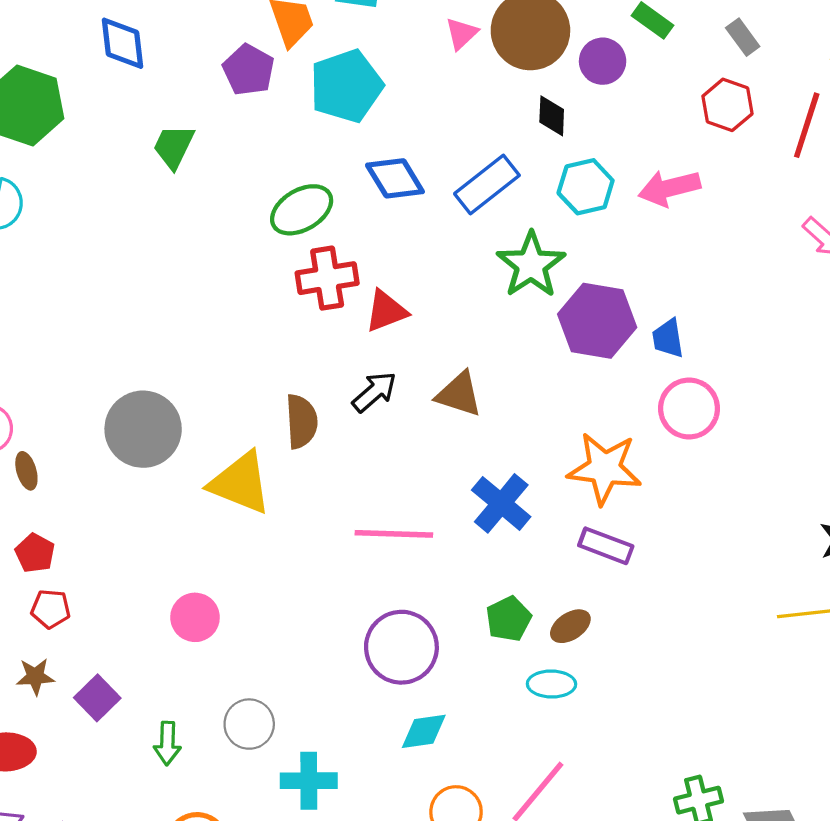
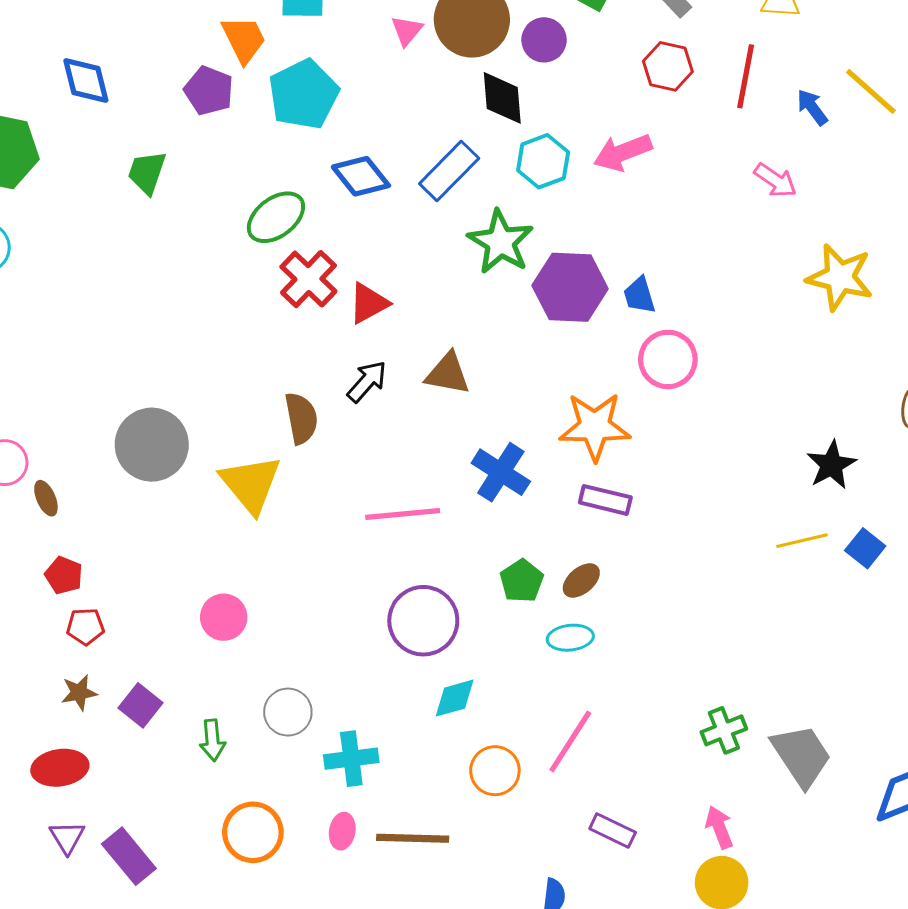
black diamond: (552, 116) -> (502, 98), size x1.4
red cross: (327, 278) -> (308, 279), turned -30
yellow triangle: (240, 483) -> (251, 484), turned 36

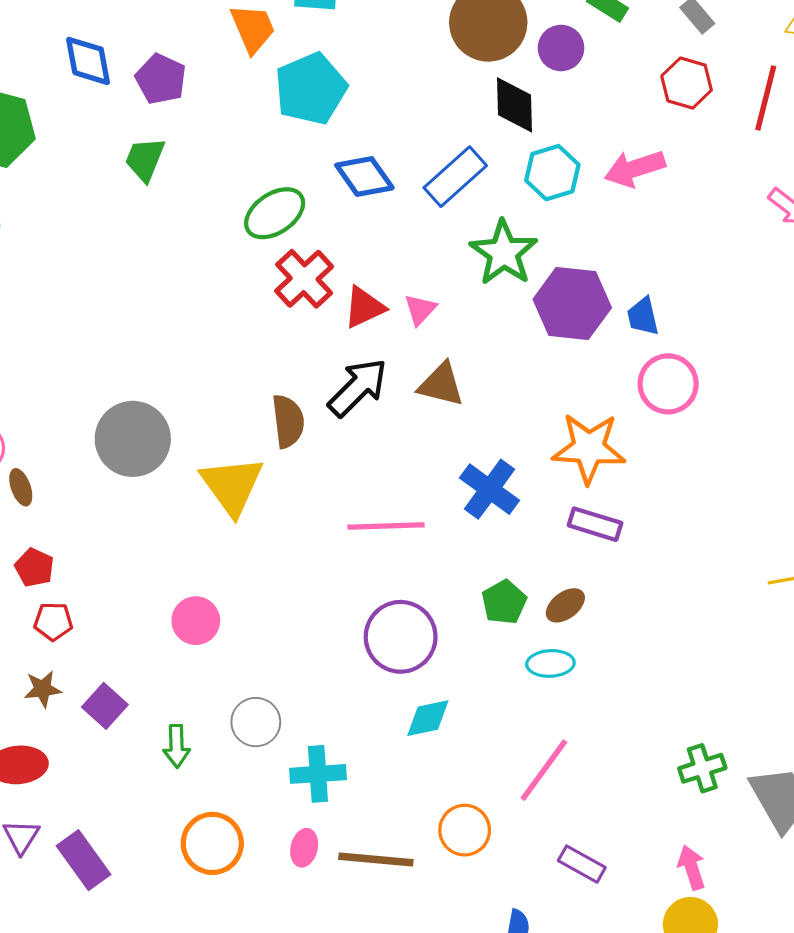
pink triangle: (407, 31) -> (420, 310), moved
purple pentagon: (209, 91) -> (161, 79), moved
black arrow: (367, 381) -> (358, 388), size x1.4
orange circle: (495, 771) -> (465, 830), moved

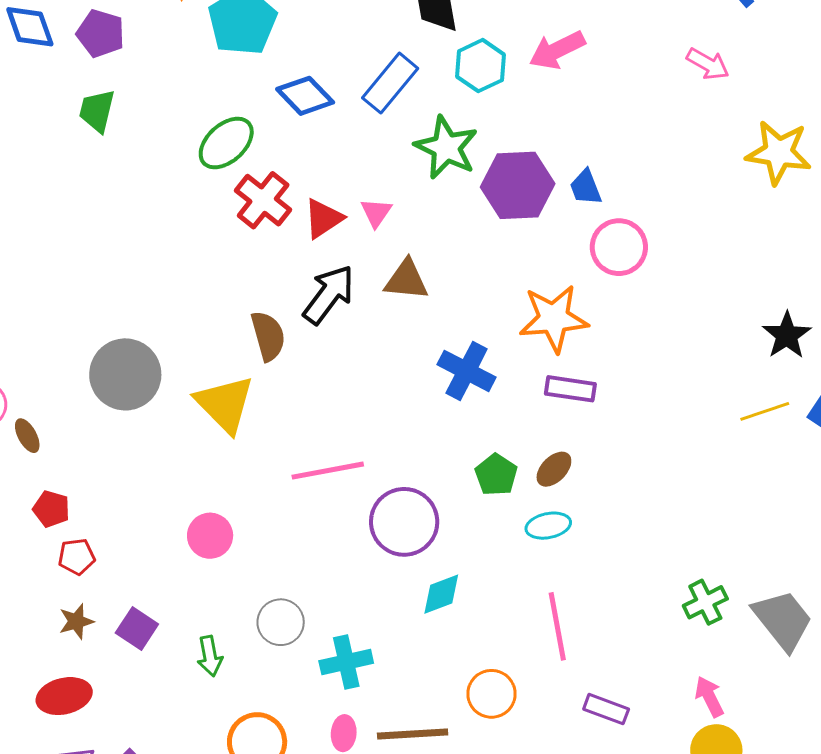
pink line: (386, 526) -> (328, 471), moved
pink line: (544, 770) -> (557, 626), turned -38

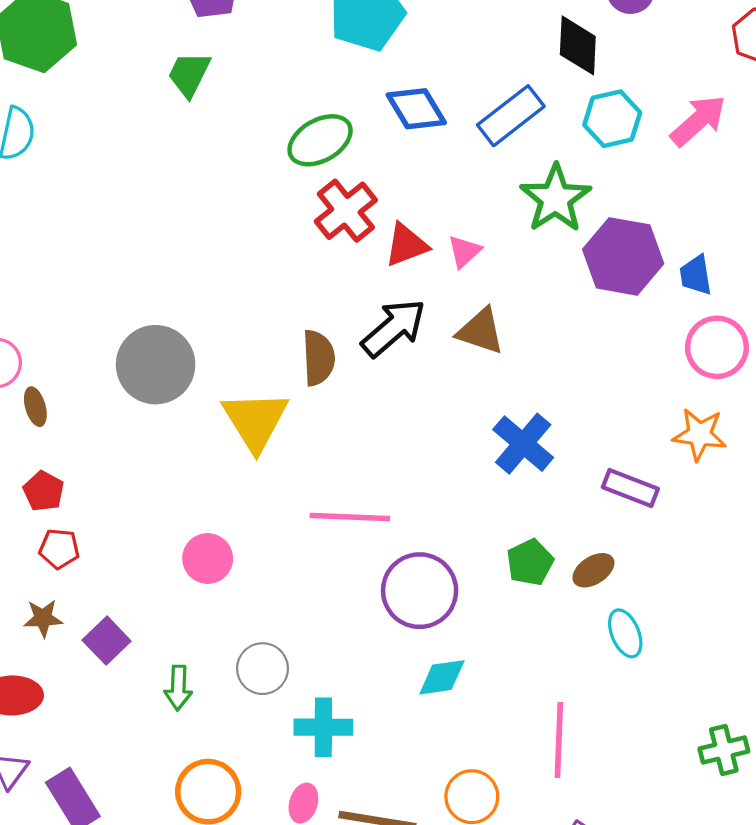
pink arrow: (557, 50) -> (698, 121), turned 152
orange star: (554, 319) -> (700, 434), moved, size x0.7
cyan ellipse: (548, 526) -> (625, 633), moved, turned 66

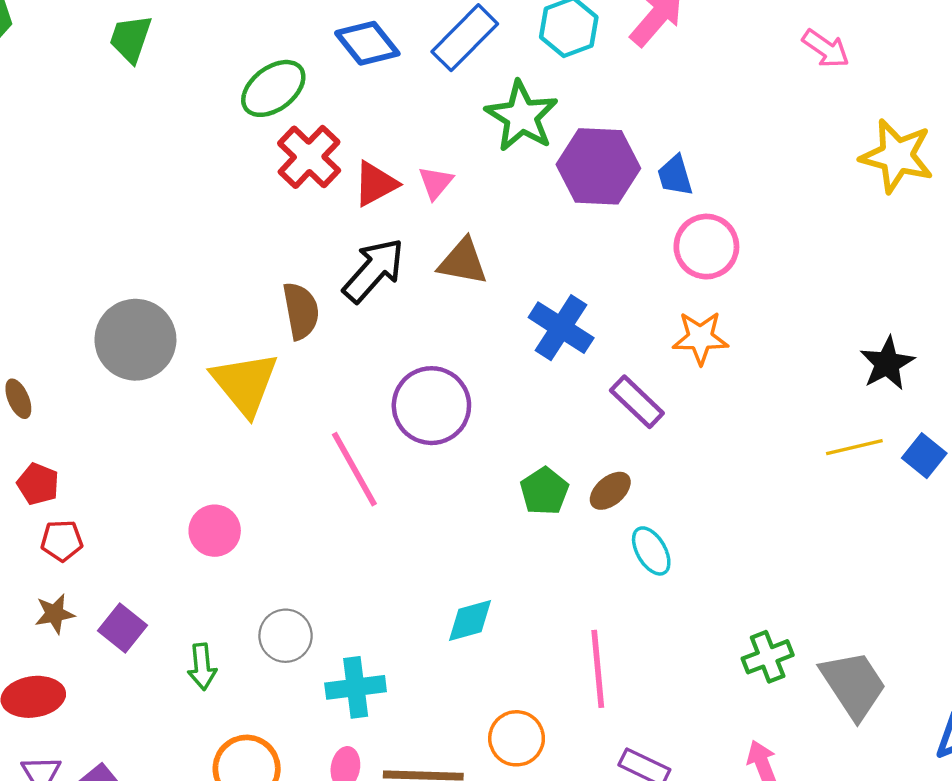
blue cross: (523, 444) -> (561, 328), moved
purple rectangle: (630, 488) -> (637, 402), turned 30
pink line: (350, 517) -> (354, 469), turned 66
purple circle: (420, 591) -> (431, 406), moved

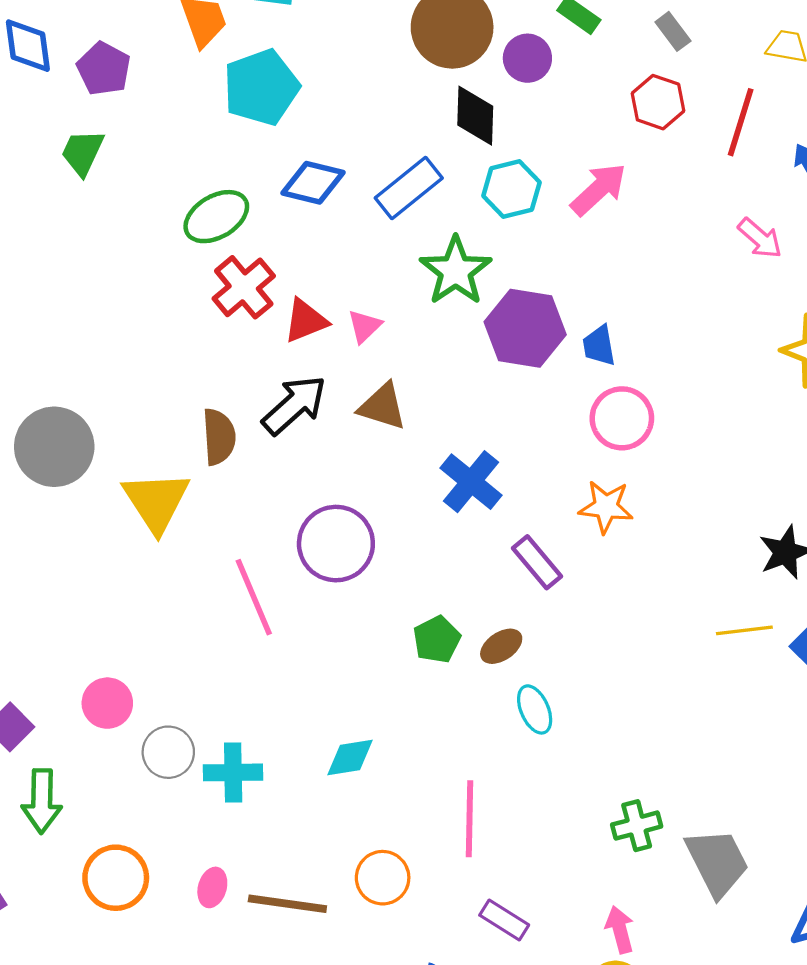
blue diamond: (367, 43) -> (313, 183), turned -44
pink circle: (215, 531) -> (107, 703), moved
green arrow: (202, 667) -> (42, 801), moved, size x1.4
cyan cross: (356, 687) -> (233, 772), moved

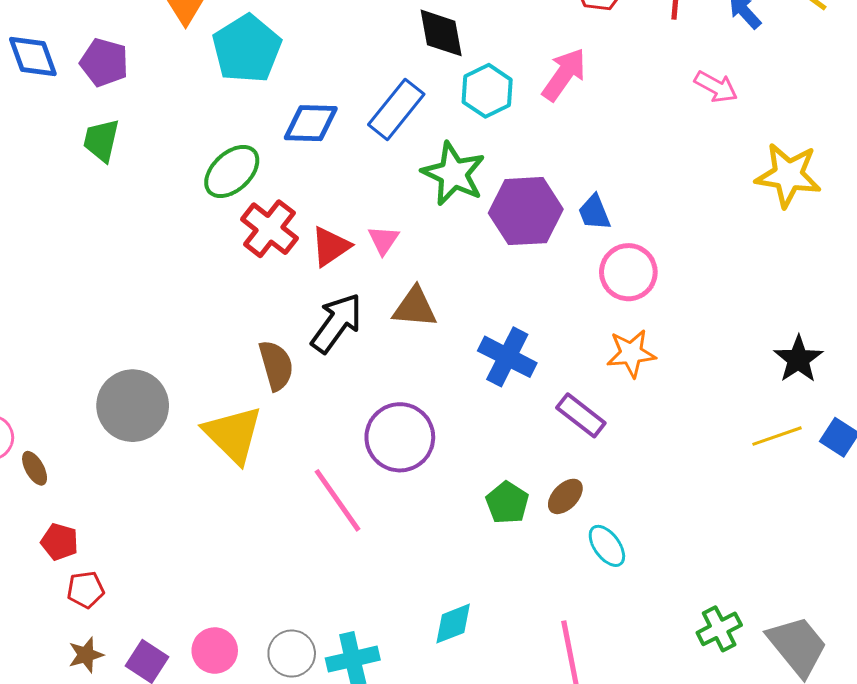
pink circle: (107, 703) -> (215, 651), moved

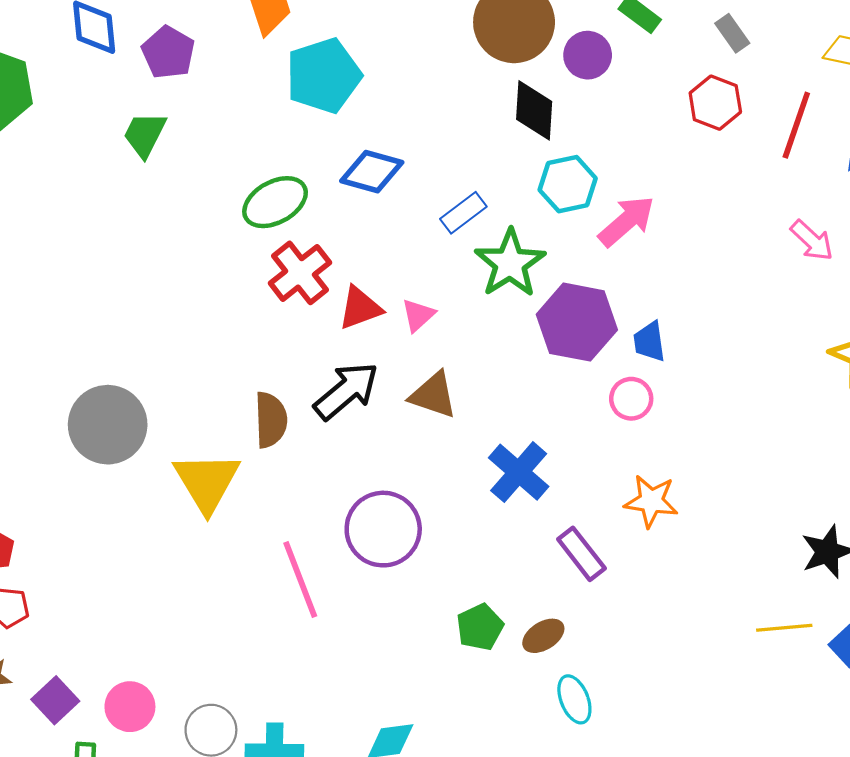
pink arrow: (564, 74) -> (627, 221), moved
blue rectangle: (396, 109) -> (463, 213), moved, size x0.7
pink circle: (628, 272) -> (631, 399), moved, size x0.7

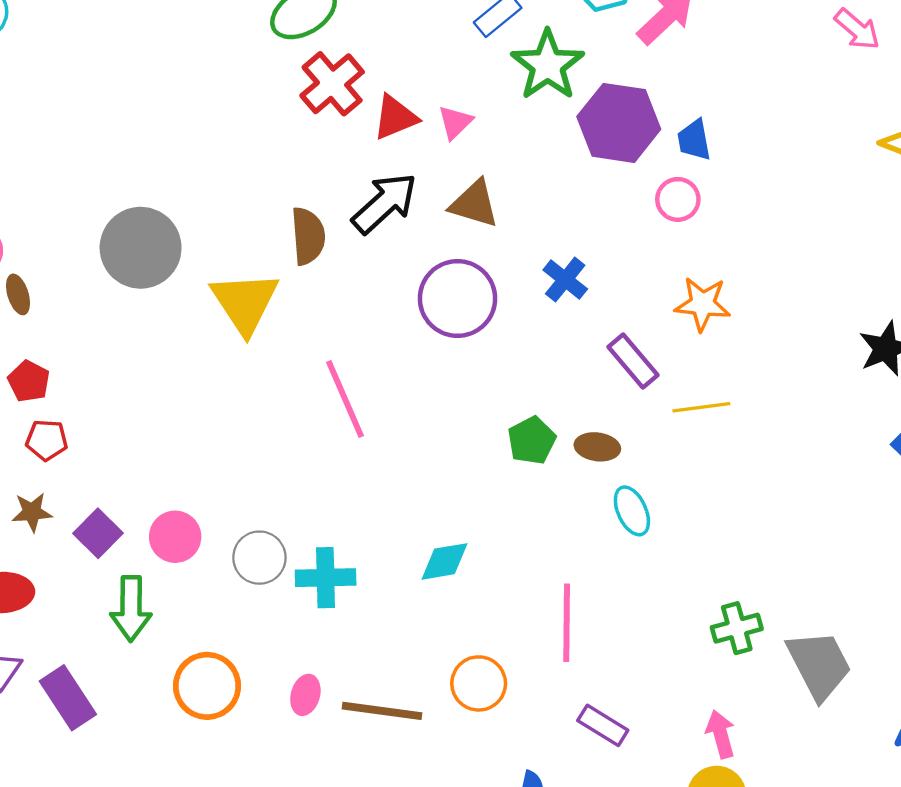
blue cross: (519, 472) -> (565, 280), size x0.7
purple circle: (383, 529) -> (457, 298), moved
yellow line: (784, 628) -> (701, 407), moved
brown ellipse: (543, 636) -> (597, 447), turned 42

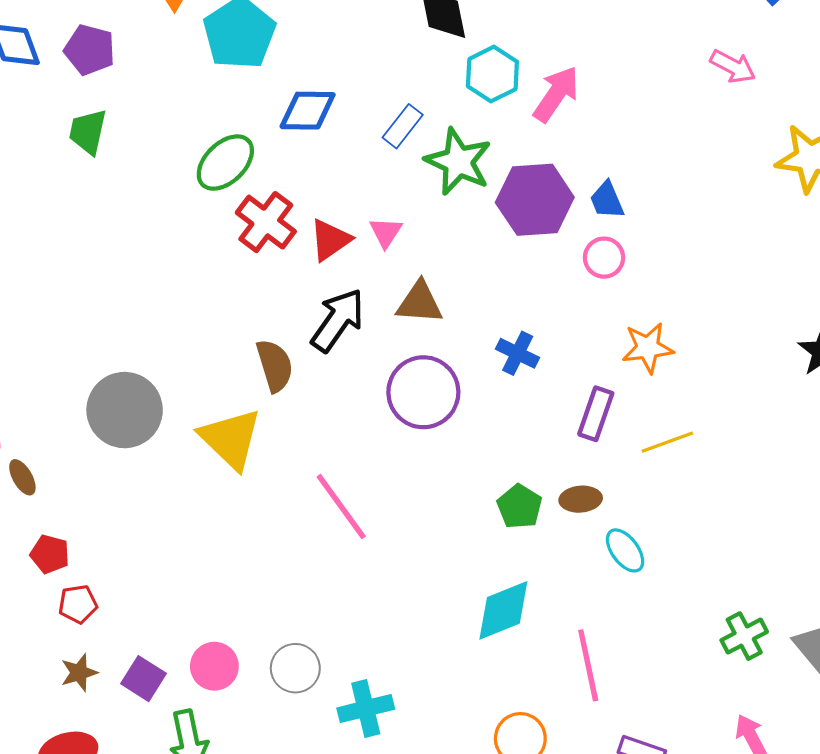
purple rectangle: (633, 361) -> (596, 414), turned 72
cyan diamond: (444, 561) -> (503, 610), moved, size x1.4
cyan cross: (326, 578) -> (366, 709), moved

